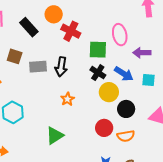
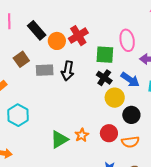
orange circle: (54, 14) -> (57, 41), moved
red cross: (71, 31) -> (78, 36), turned 30
brown square: (15, 56) -> (21, 59), turned 35
orange star: (67, 99) -> (82, 135), moved

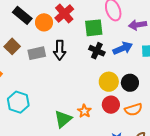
blue arrow: (130, 80) -> (123, 48), turned -48
yellow circle: (115, 98) -> (109, 82), moved

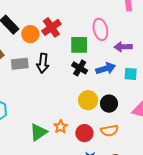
red circle: (111, 105) -> (84, 133), moved

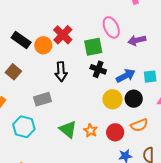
gray rectangle: (20, 64) -> (42, 99), moved
blue arrow: (106, 68) -> (126, 76), moved
cyan square: (131, 74) -> (150, 77), moved
green triangle: (38, 132) -> (68, 129), moved, turned -36

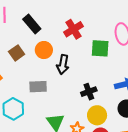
orange circle: (43, 45) -> (44, 50), moved
black cross: (98, 69) -> (89, 92), moved, turned 35
yellow circle: (112, 99) -> (97, 115), moved

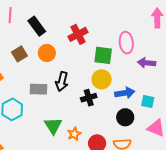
black arrow: (63, 65) -> (62, 82), moved
yellow circle: (97, 115) -> (102, 79), moved

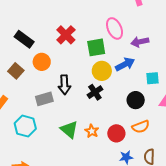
blue arrow: (125, 93) -> (125, 64), moved

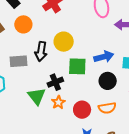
green square: (96, 47) -> (77, 66), moved
blue arrow: (125, 64) -> (104, 57), moved
yellow circle: (102, 71) -> (64, 42), moved
black cross: (95, 92) -> (55, 82), moved

